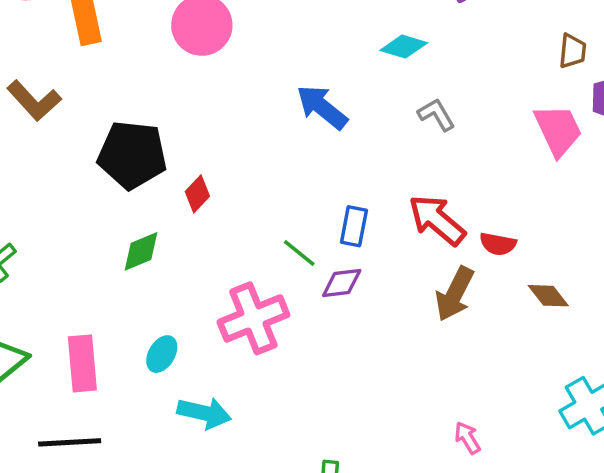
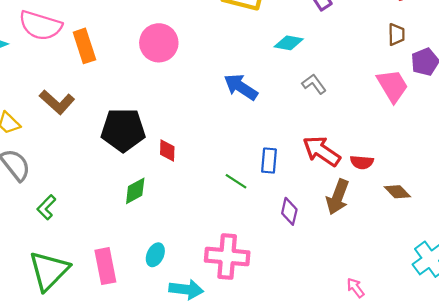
red diamond: (197, 194) -> (167, 150), turned -35
purple diamond: (342, 283) -> (289, 211), moved, turned -64
pink cross: (253, 318) -> (227, 256), moved, turned 33

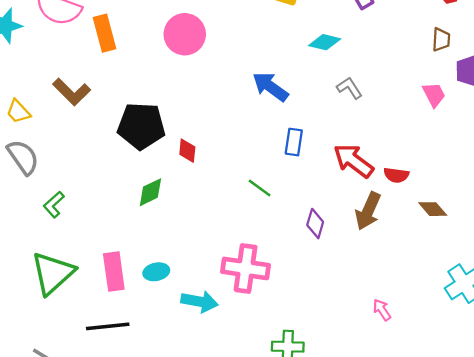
pink trapezoid: (392, 86) -> (434, 95), size x0.7
blue rectangle: (269, 161) -> (294, 142), moved
cyan ellipse: (155, 255) -> (156, 272), moved, turned 50

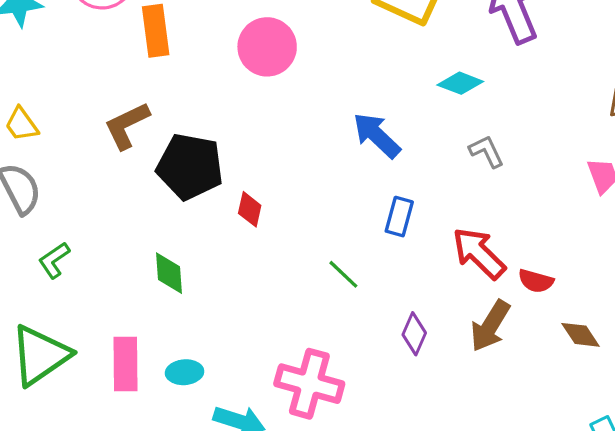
brown L-shape: (72, 92) -> (127, 125), moved, turned 102
green diamond: (150, 192) -> (169, 273), moved, turned -76

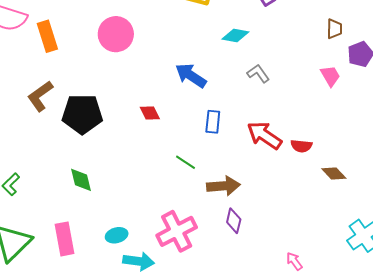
red diamond: (250, 209) -> (150, 113), moved, turned -30
brown arrow: (490, 326) -> (223, 186), moved, turned -116
purple diamond: (414, 334) -> (234, 221), moved
cyan ellipse: (185, 372) -> (117, 235), moved
pink cross: (309, 384) -> (177, 231), turned -33

